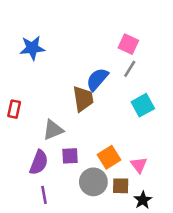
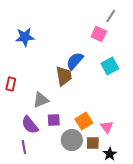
gray line: (130, 69) -> (111, 16), moved
cyan square: (143, 105) -> (110, 66), moved
purple semicircle: (39, 162) -> (30, 125), turned 120
purple line: (44, 195) -> (24, 147), moved

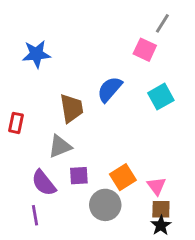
brown trapezoid: (64, 76) -> (72, 108), moved
brown square: (93, 143) -> (161, 209), moved

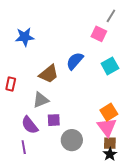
brown trapezoid: (72, 108) -> (49, 74), turned 60
orange square: (123, 177) -> (109, 112), moved
pink triangle: (157, 186) -> (107, 127), size x1.5

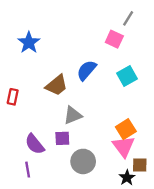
blue star: (25, 37) -> (29, 43), turned -30
gray triangle: (41, 100) -> (73, 115), moved
brown square: (110, 143) -> (140, 165), moved

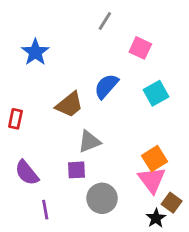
gray line: (128, 18) -> (105, 21), moved
purple semicircle: (35, 144) -> (27, 173), moved
brown square: (140, 165) -> (172, 203), turned 35
purple line: (28, 170) -> (45, 210), moved

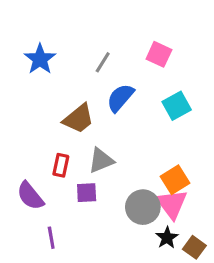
gray line: (105, 21) -> (103, 62), moved
red rectangle: (15, 119) -> (61, 165), moved
gray circle: (102, 198) -> (143, 207), moved
brown square: (172, 203) -> (194, 247), moved
black star: (156, 218) -> (167, 238), moved

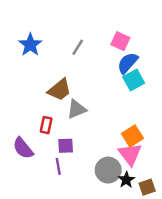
blue semicircle: (120, 98) -> (128, 63), moved
gray triangle: (101, 160) -> (76, 109), moved
gray circle: (143, 207) -> (108, 170), moved
purple line: (51, 238) -> (58, 166), moved
brown square: (194, 247) -> (147, 187), turned 35

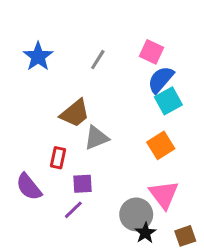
orange square: (132, 136) -> (161, 145), moved
purple line: (58, 166) -> (73, 210), turned 56
black star: (126, 180) -> (145, 233), moved

